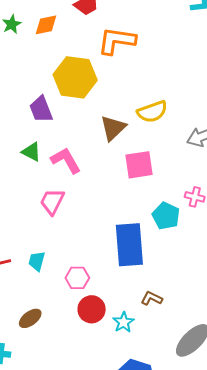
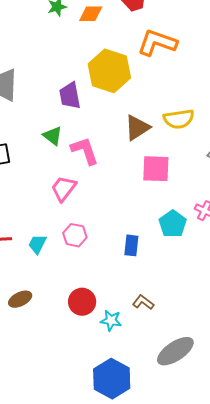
blue rectangle: (129, 245) -> (131, 245), size x0.5
pink hexagon: (77, 278) -> (75, 235), moved
cyan star: (123, 322) -> (111, 320), turned 30

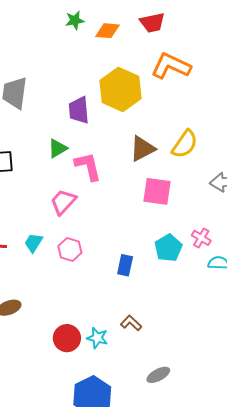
yellow semicircle: (179, 119) -> (185, 144), turned -52
green triangle: (53, 136) -> (58, 148), turned 45
cyan trapezoid: (37, 244) -> (33, 243), moved
red circle: (82, 302) -> (67, 338), moved
gray ellipse: (175, 351) -> (158, 375), size x0.6

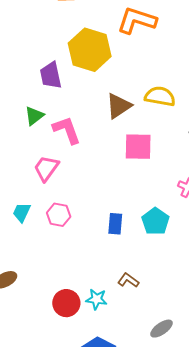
yellow semicircle: (185, 144) -> (160, 96), turned -108
cyan pentagon: (168, 248) -> (155, 221), moved

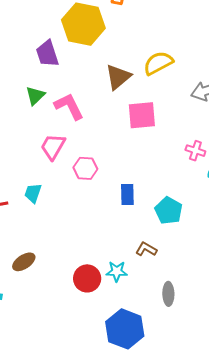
yellow semicircle: (160, 96) -> (158, 63), turned -32
pink hexagon: (59, 215) -> (85, 168), moved
cyan pentagon: (155, 221) -> (169, 211), moved
gray ellipse: (161, 329) -> (168, 294), moved, turned -50

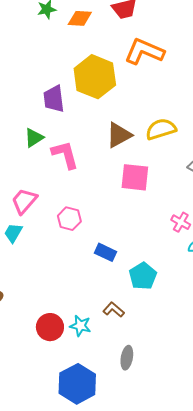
pink trapezoid: (53, 147) -> (24, 201), moved
blue rectangle: (127, 194) -> (106, 252), turned -75

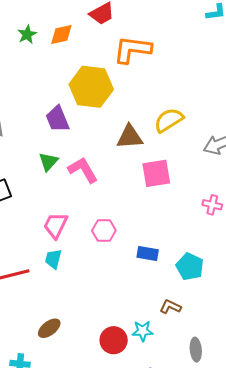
brown triangle: (119, 135) -> (130, 137), turned 40

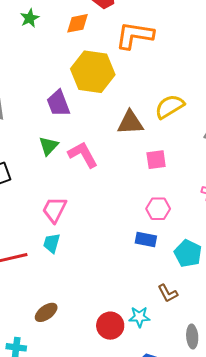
orange diamond: (61, 35) -> (78, 23), moved
pink square: (156, 173) -> (156, 160), size x0.7
pink hexagon: (104, 230) -> (158, 209), moved
brown L-shape: (170, 307) -> (168, 293), turned -145

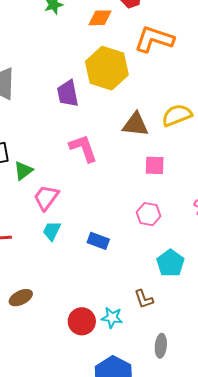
green triangle: (49, 146) -> (23, 171), moved
blue rectangle: (146, 240) -> (98, 241), moved
cyan trapezoid: (52, 243) -> (52, 231), moved

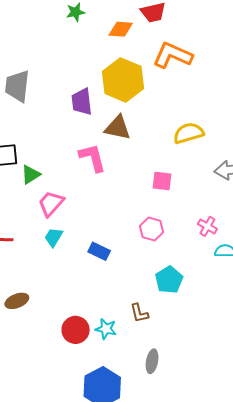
brown triangle: (135, 124) -> (118, 128), moved

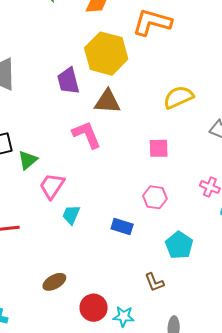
cyan trapezoid: (54, 237) -> (71, 215), moved
blue rectangle: (99, 251) -> (122, 227), moved
brown ellipse: (17, 301) -> (54, 282), moved
cyan star: (106, 329) -> (124, 316), moved

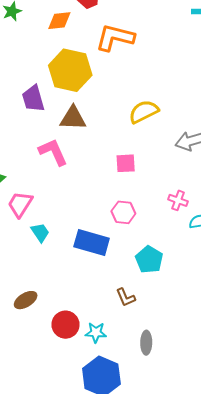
cyan trapezoid: (71, 215) -> (40, 232), turned 125
blue rectangle: (122, 227) -> (92, 243), size x1.6

